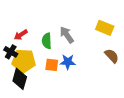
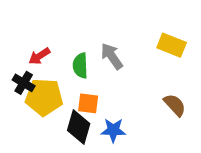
brown semicircle: (112, 56) -> (175, 105), moved
blue star: (68, 62) -> (113, 130), moved
black diamond: (20, 79) -> (79, 127), moved

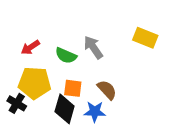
green semicircle: (80, 66) -> (66, 56), turned -65
black cross: (24, 83) -> (17, 103), moved
brown semicircle: (175, 105) -> (107, 90), moved

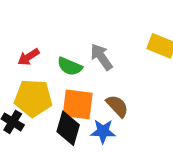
orange square: (73, 88) -> (78, 104), size x1.5

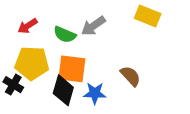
gray arrow: (101, 57) -> (93, 26), turned -90
brown semicircle: (117, 106) -> (131, 76), moved

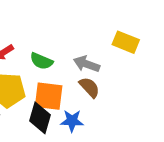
gray arrow: (93, 26) -> (87, 64), moved, turned 55
brown semicircle: (131, 76) -> (89, 87), moved

